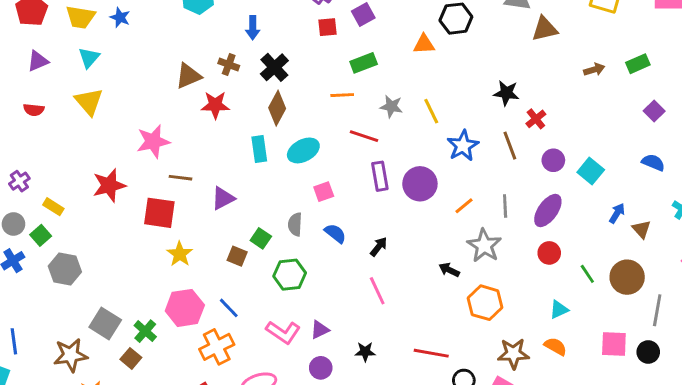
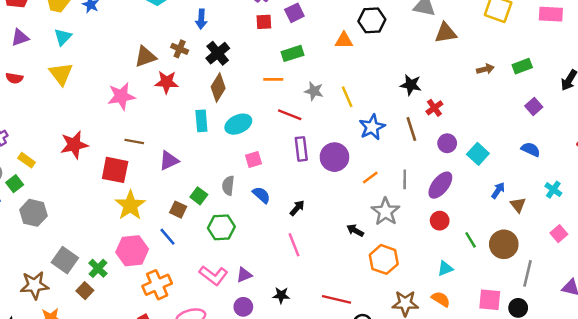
pink star: (153, 141) -> (121, 96), moved
yellow star: (180, 254) -> (130, 205), size x1.4
blue line: (229, 308) -> (167, 237), moved

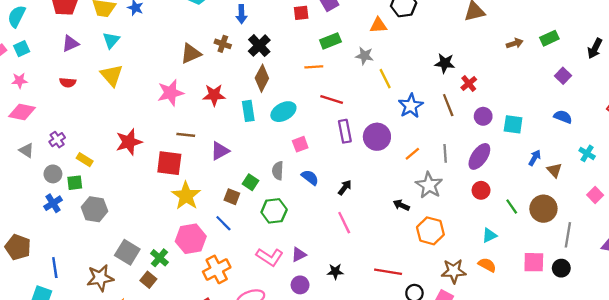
red star: (167, 82) -> (214, 95), moved
gray star: (314, 91) -> (364, 56), moved
cyan square: (478, 154) -> (513, 124), turned -30
green square: (15, 184) -> (75, 183), turned 35

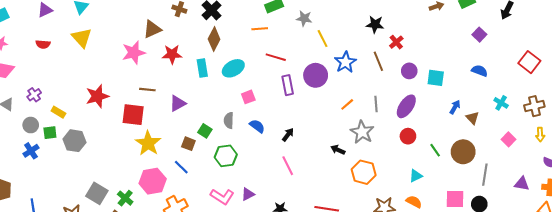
brown triangle: (191, 54) -> (152, 29), moved
purple circle: (377, 137) -> (316, 75), moved
gray hexagon: (95, 209) -> (74, 141), moved

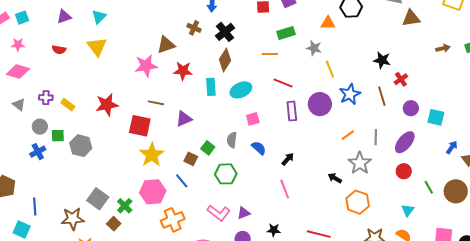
purple cross: (34, 95) -> (46, 98), turned 32
yellow rectangle: (58, 112) -> (68, 105), moved
cyan triangle: (416, 176) -> (408, 210), turned -32

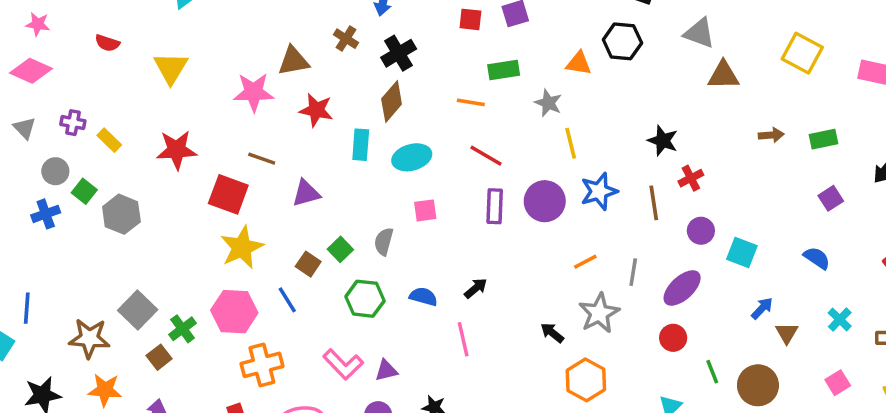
yellow triangle: (97, 47) -> (171, 68), moved
green square: (58, 136) -> (84, 191), turned 32
blue semicircle: (259, 148) -> (423, 297), moved, turned -35

